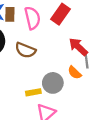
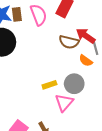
brown semicircle: (25, 50) -> (69, 42), moved
gray circle: (53, 83) -> (74, 84), moved

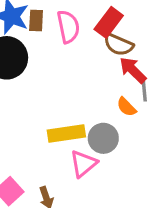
brown semicircle: (69, 42) -> (119, 45), moved
yellow rectangle: (49, 85) -> (66, 133), size x1.6

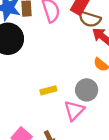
yellow rectangle: (66, 133) -> (48, 90), moved, size x0.6

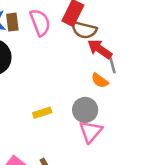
pink triangle: (74, 111) -> (90, 132), moved

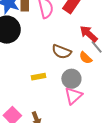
brown semicircle: (84, 30) -> (62, 52), moved
gray line: (112, 65) -> (97, 47), turned -32

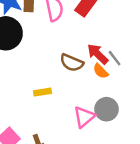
red arrow: (89, 34) -> (98, 54), moved
gray circle: (71, 79) -> (106, 109), moved

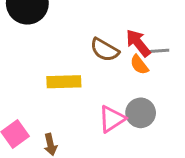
gray line: (115, 58) -> (158, 51), turned -63
yellow rectangle: (42, 92) -> (64, 82), size x1.5

